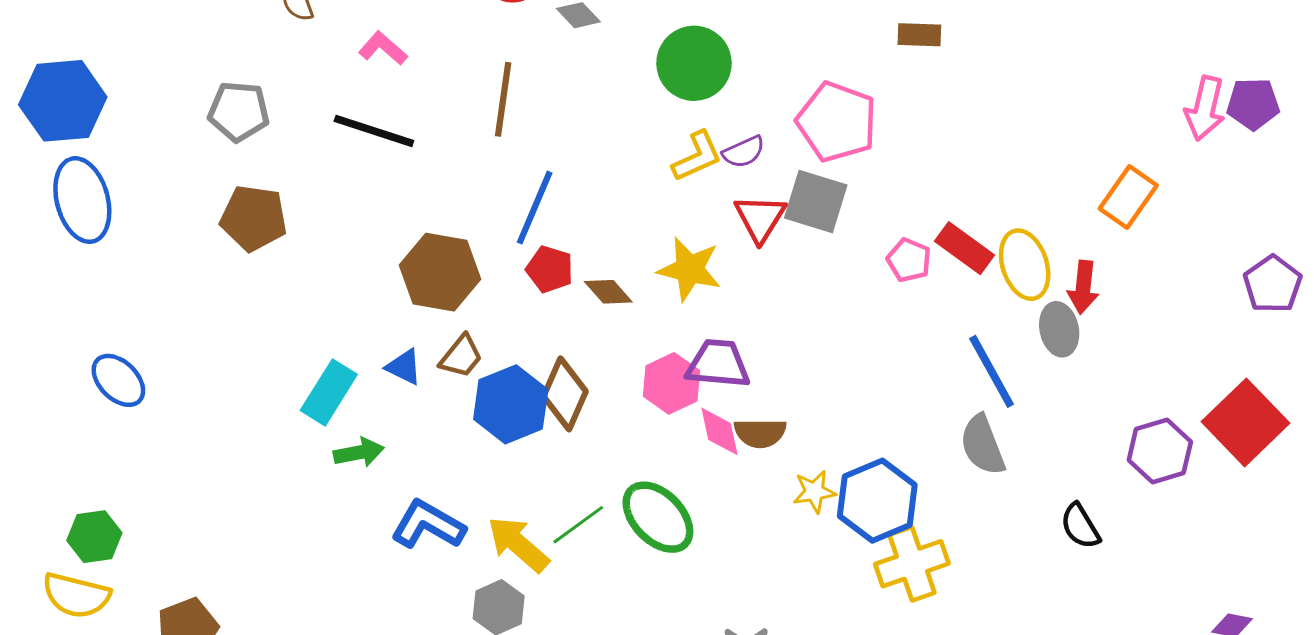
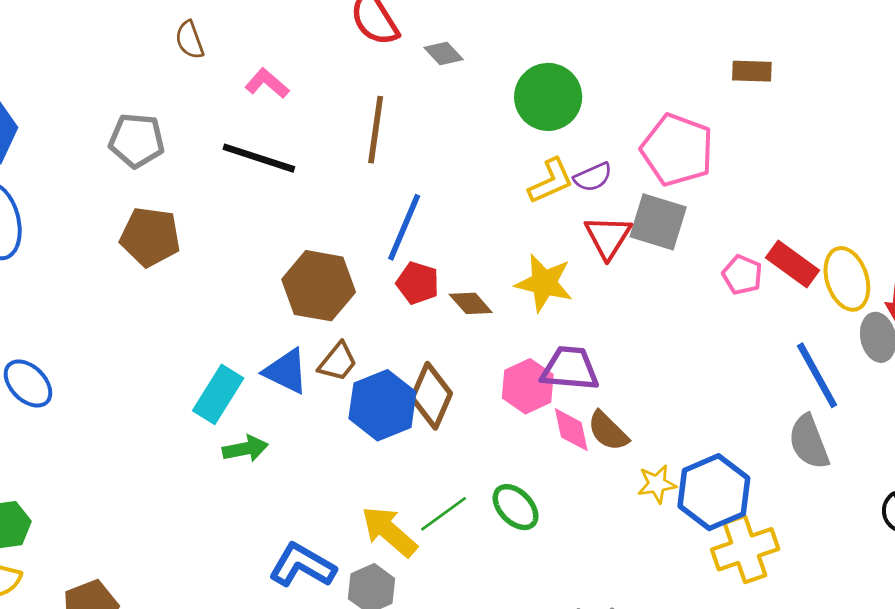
blue triangle: (404, 367) -> (286, 371), size x1.4
brown semicircle: (760, 433) -> (608, 431), turned 45
green ellipse: (658, 517) -> (516, 507), size x0.7
blue L-shape: (428, 525) -> (302, 565), moved

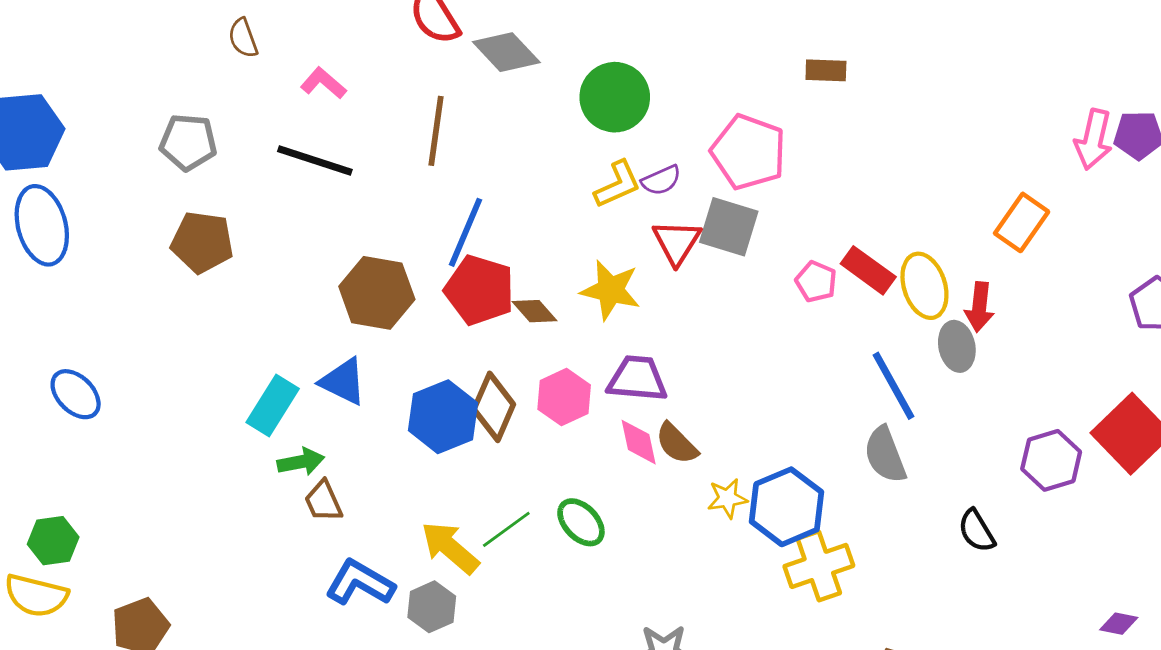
gray diamond: (444, 53) -> (506, 52), size x1.6
red pentagon: (418, 283) -> (480, 290), size x1.6
brown trapezoid: (338, 362) -> (323, 501), moved, turned 117
pink hexagon: (528, 386) -> (564, 397), moved

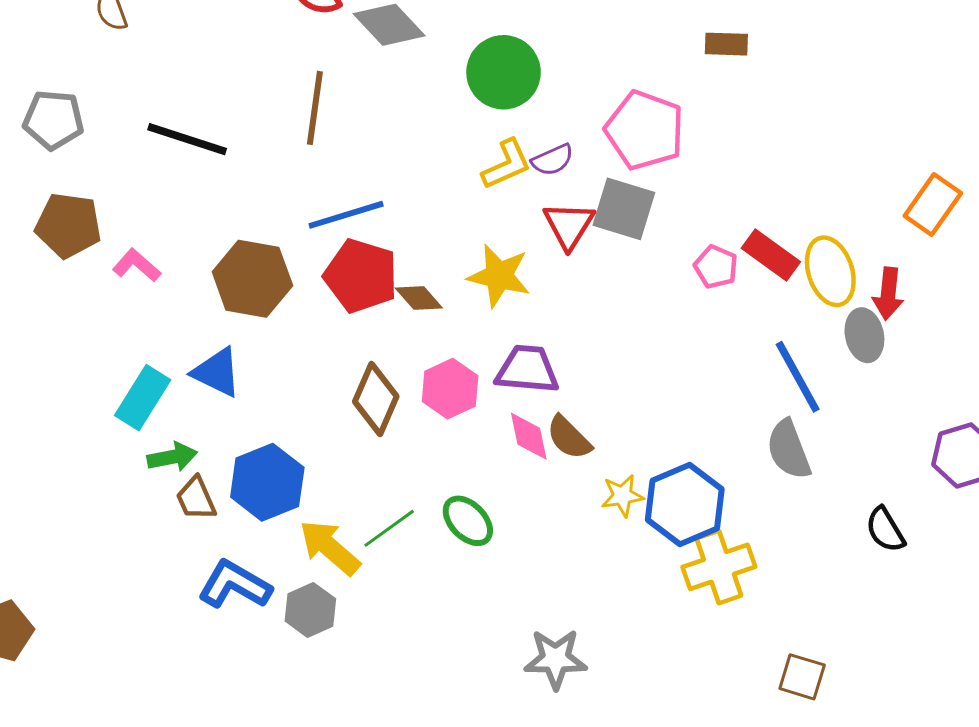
pink L-shape: (323, 83) -> (137, 265), moved
blue line: (466, 232) -> (346, 215), turned 50
blue hexagon: (443, 417) -> (267, 482), moved

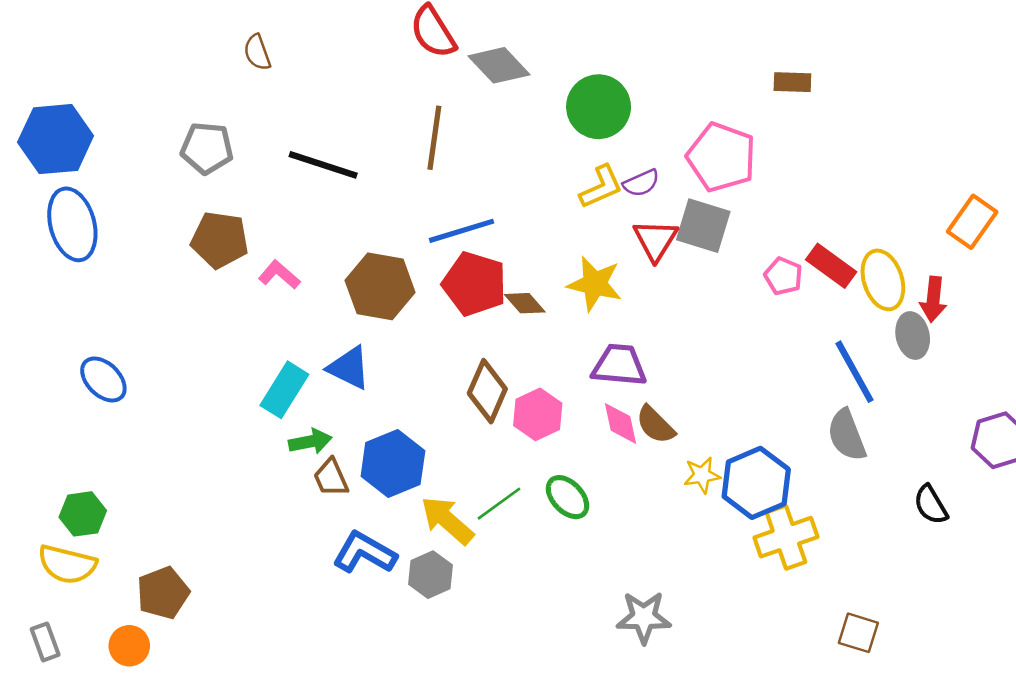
pink hexagon: (450, 389) -> (538, 414), moved

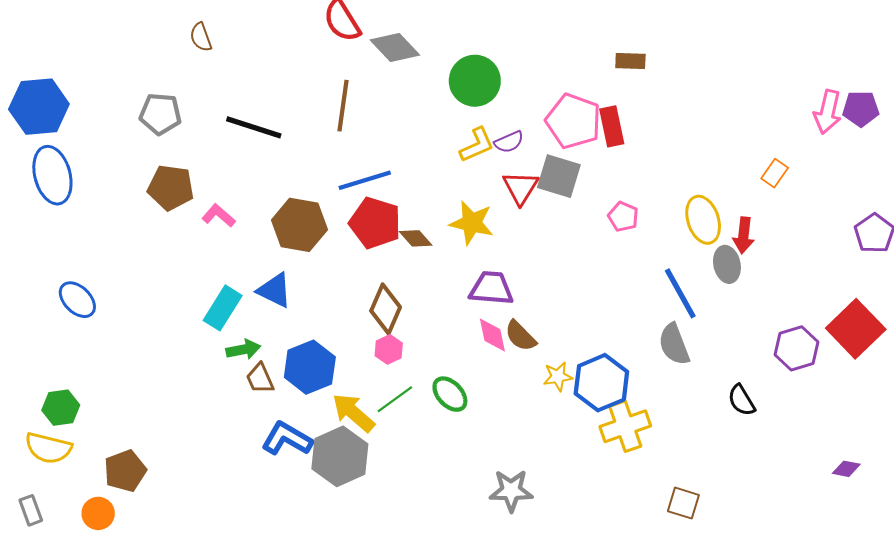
orange rectangle: (972, 222) -> (775, 173), size x0.7
red rectangle: (831, 266) -> (612, 126), moved, turned 42
pink hexagon: (538, 414) -> (389, 349), moved, size x0.7
gray hexagon: (430, 575) -> (340, 456), size x1.6

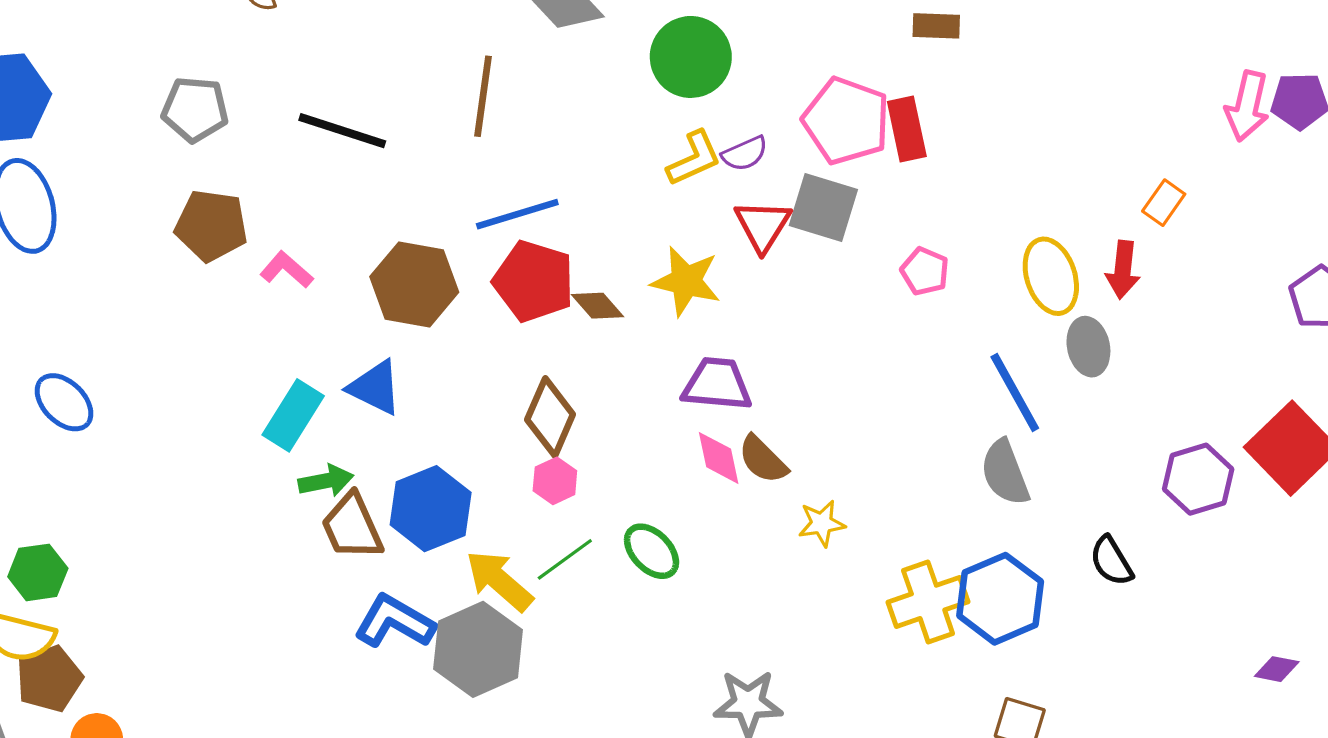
red arrow: (744, 235) -> (1123, 270), moved
brown trapezoid: (260, 379) -> (352, 527), size x1.4
blue hexagon: (601, 383) -> (1000, 599), moved
brown pentagon: (125, 471) -> (49, 679), moved

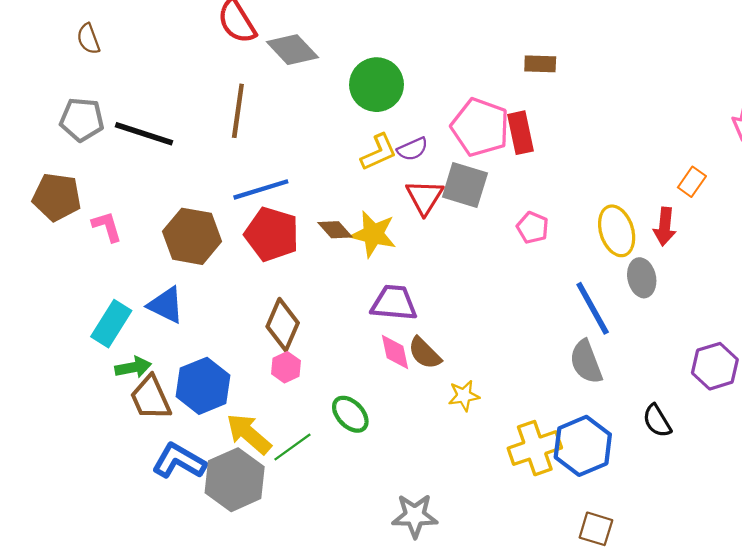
gray pentagon: (195, 109) -> (82, 120), moved
pink L-shape: (287, 270) -> (107, 227), turned 32
brown diamond: (598, 306) -> (335, 230), moved
green line: (565, 559) -> (292, 447), moved

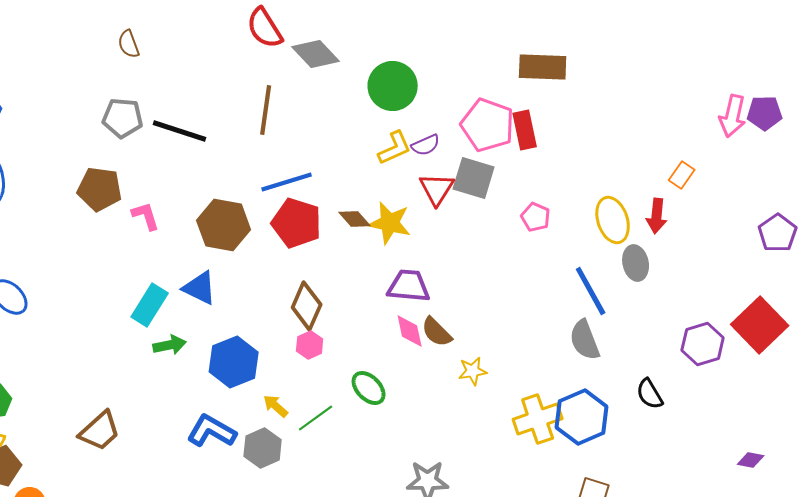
brown rectangle: (540, 64) -> (543, 67), size x1.6
brown trapezoid: (151, 398) -> (100, 431), moved, turned -108
yellow arrow: (249, 434) -> (276, 406), size x0.6
gray hexagon: (235, 480) -> (263, 448), size x0.7

